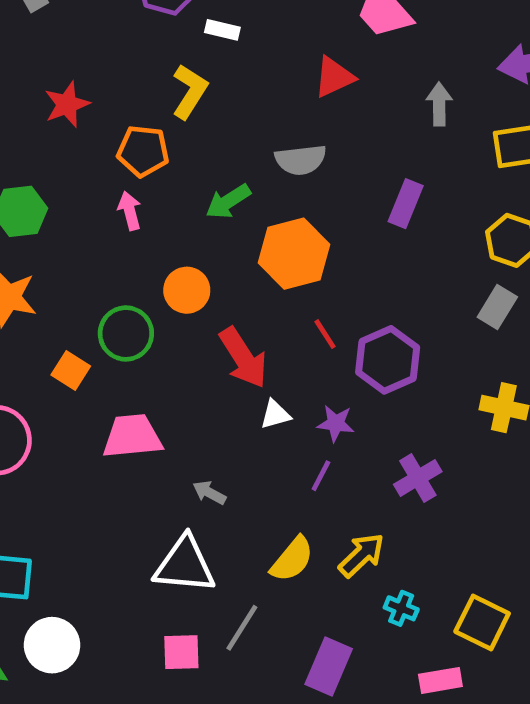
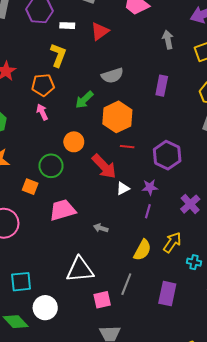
red triangle: (334, 77) -> (100, 31), moved
red line: (325, 334) -> (127, 147), moved, turned -40
white triangle: (185, 565) -> (80, 270), moved

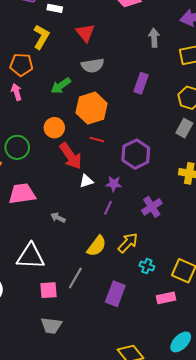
red triangle: (100, 31) -> (85, 33), moved, turned -42
orange circle: (74, 142) -> (54, 128), moved

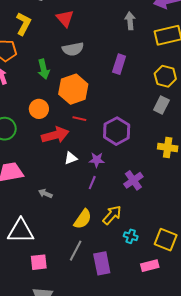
green arrow: (61, 86) -> (44, 69), turned -66
red arrow: (71, 156) -> (55, 135), turned -68
gray line: (75, 278) -> (76, 251), moved
purple rectangle: (115, 294) -> (102, 263), turned -30

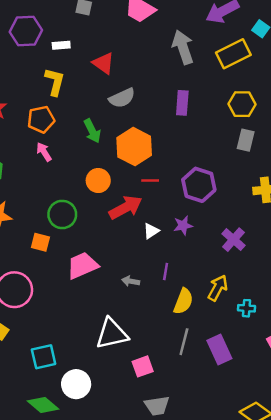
gray arrow: (130, 21) -> (183, 47), size x1.5
purple line: (92, 183) -> (166, 271), moved

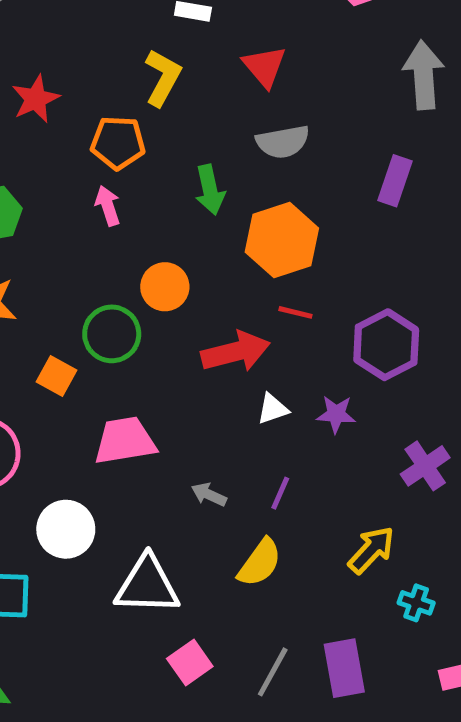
orange circle: (98, 181) -> (165, 287), moved
yellow semicircle: (183, 301) -> (260, 563), moved
gray line: (184, 342) -> (273, 672), moved
pink square: (143, 366) -> (190, 663), turned -30
white circle: (76, 384) -> (66, 529), moved

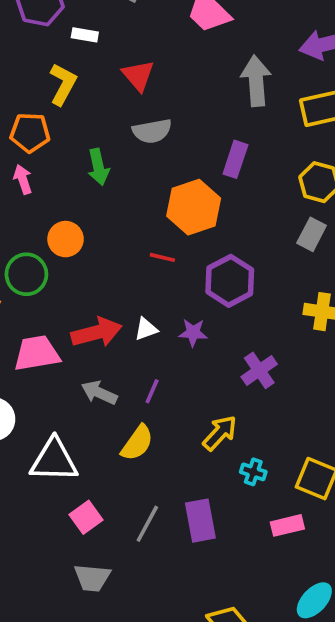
orange hexagon: (282, 240) -> (194, 207), moved
red arrow: (236, 352) -> (97, 332), moved
gray arrow: (209, 495) -> (99, 393), size x1.4

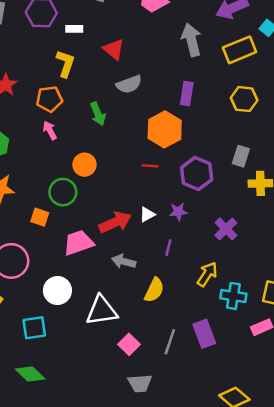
gray rectangle: (312, 234) -> (241, 156), moved
purple line: (152, 391) -> (168, 248), moved
cyan cross: (253, 472) -> (233, 296), size x1.5

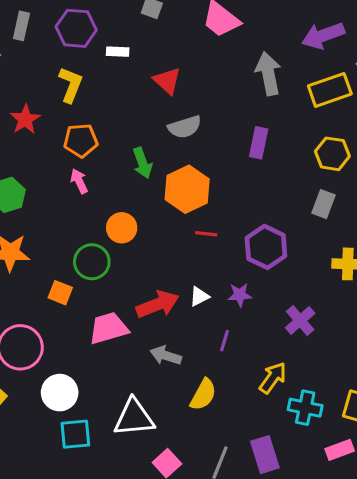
yellow L-shape: (65, 64) -> (71, 85), moved
orange hexagon: (165, 129) -> (187, 189), moved
gray rectangle: (241, 156) -> (324, 204), moved
white circle: (57, 291) -> (60, 393), moved
cyan square: (34, 328) -> (75, 434), moved

